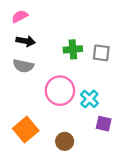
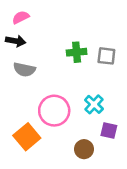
black arrow: (26, 41) -> (16, 41), moved
pink circle: (60, 91) -> (54, 111), moved
brown circle: (65, 141) -> (84, 149), moved

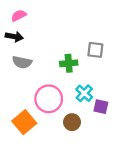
green cross: (77, 52) -> (69, 63), moved
purple square: (109, 130) -> (101, 107), moved
brown circle: (84, 149) -> (72, 122), moved

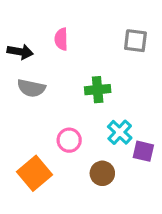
pink semicircle: (19, 16) -> (61, 39), moved, turned -64
gray square: (95, 50) -> (135, 41), moved
pink circle: (49, 99) -> (69, 140), size x0.6

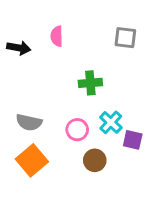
gray semicircle: (31, 88) -> (29, 122), moved
pink circle: (69, 140) -> (77, 130), moved

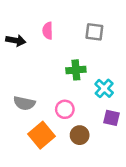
gray square: (125, 38) -> (94, 32), moved
cyan cross: (111, 122) -> (104, 88), moved
orange square: (32, 160) -> (41, 135), moved

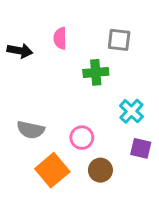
green cross: (76, 70) -> (96, 72), moved

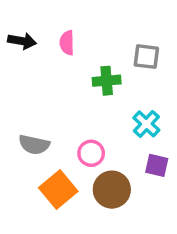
gray square: (119, 40) -> (146, 57), moved
black arrow: (20, 51) -> (22, 41), moved
brown circle: (100, 170) -> (112, 190), size x1.4

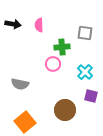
pink circle: (91, 153) -> (53, 64), moved
orange square: (58, 190) -> (25, 122), moved

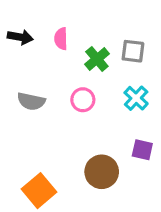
green cross: (62, 47) -> (97, 59), moved, turned -35
cyan cross: (85, 72) -> (136, 98), moved
gray semicircle: (20, 84) -> (31, 101), moved

